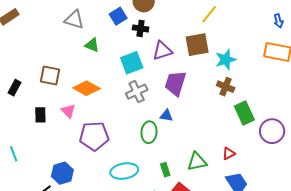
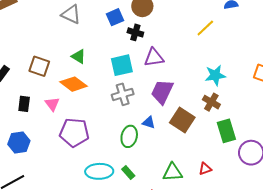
green triangle: (92, 45) -> (79, 56), moved
brown square: (197, 45) -> (182, 120), moved, turned 35
green rectangle: (165, 170) -> (128, 173), moved, turned -32
blue hexagon: (62, 173) -> (19, 143), moved

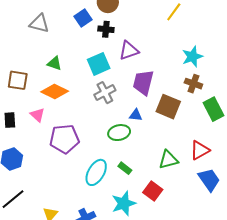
green ellipse: (129, 136) -> (119, 133), turned 75
red triangle: (205, 169) -> (200, 150), size x1.5
cyan ellipse: (99, 171) -> (96, 172), turned -48

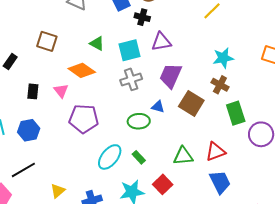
green triangle: (54, 63) -> (97, 44), moved
brown square: (18, 80) -> (47, 41), moved

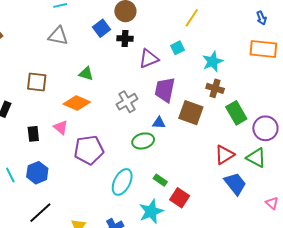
cyan square: (130, 50) -> (178, 48), moved, size x0.6
green triangle: (183, 156) -> (256, 158), moved, turned 45
green rectangle: (139, 157) -> (160, 180), moved

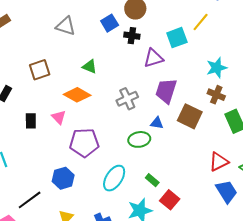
cyan square: (178, 48) -> (177, 38), moved, size x1.5
brown square: (37, 82) -> (40, 70), turned -30
blue hexagon: (37, 173) -> (63, 178), moved

